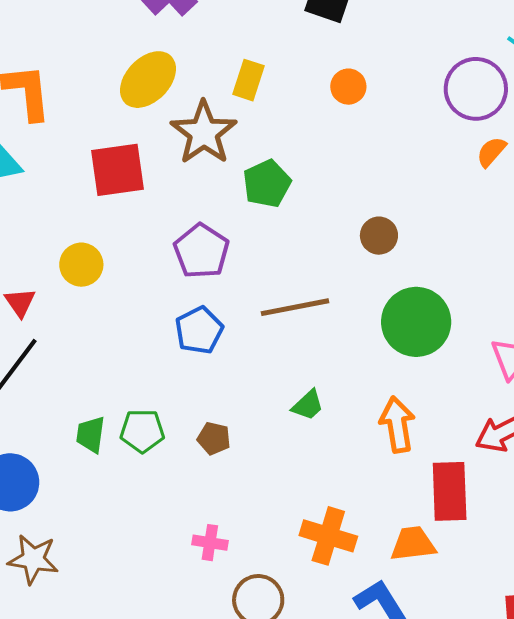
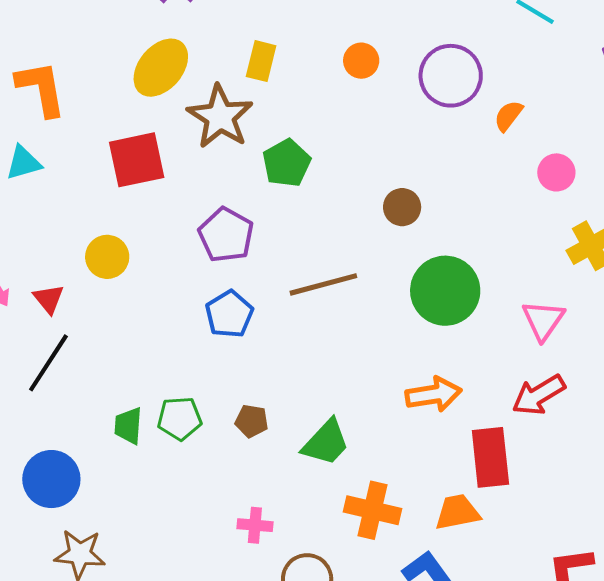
purple circle: (476, 89) -> (451, 76), moved
green trapezoid: (308, 405) -> (326, 443), moved, size x1.5
orange arrow: (397, 425) -> (434, 394), turned 94

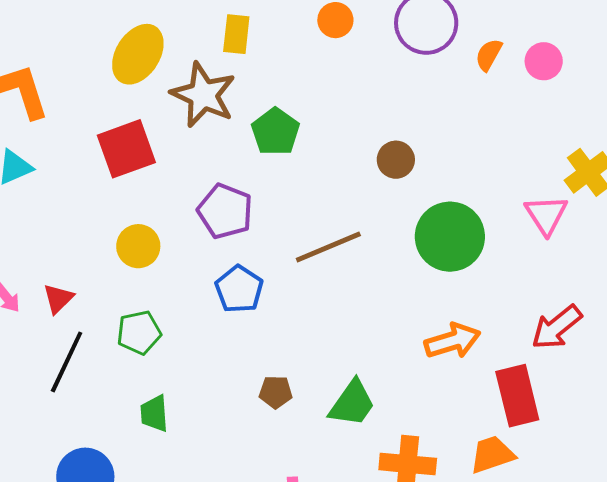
pink circle: (556, 172) -> (544, 61), moved
yellow circle: (107, 257) -> (138, 246), moved
red triangle: (49, 299) -> (58, 299), turned 32
pink triangle: (543, 320) -> (546, 215), moved
green pentagon: (180, 418) -> (139, 333), moved

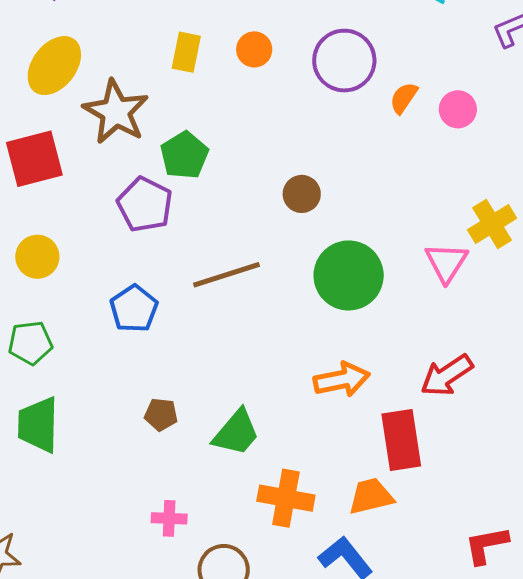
yellow rectangle: (236, 34) -> (186, 52), moved
purple pentagon: (225, 211) -> (145, 205), moved
green trapezoid: (154, 413) -> (38, 425), size x1.5

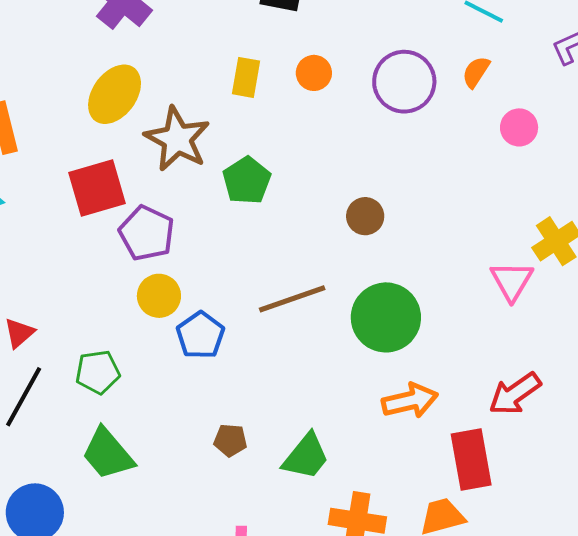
orange semicircle: (404, 98) -> (476, 72), moved
purple pentagon: (145, 205) -> (147, 233), moved
yellow circle: (37, 257) -> (159, 296), moved
green circle: (349, 275) -> (386, 317), moved
green trapezoid: (38, 425) -> (108, 454), turned -40

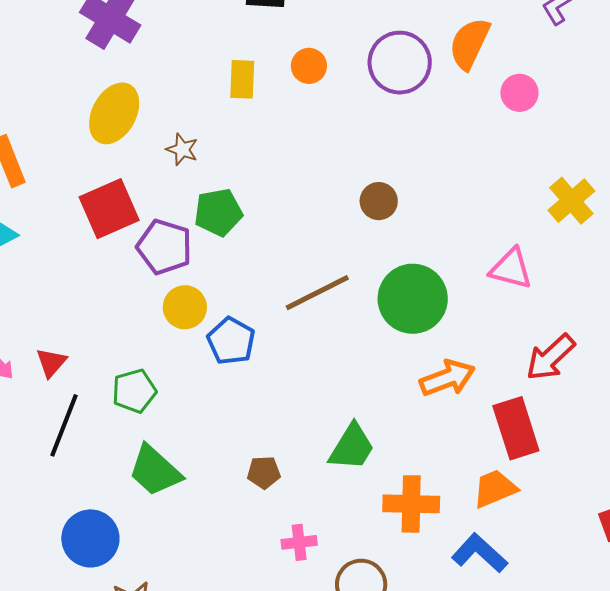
orange semicircle: (476, 72) -> (469, 44), size x1.6
brown star: (177, 139) -> (182, 149), size x0.5
green pentagon: (247, 180) -> (218, 212), moved, turned 30
pink triangle: (512, 281) -> (511, 269), moved, turned -39
brown pentagon: (230, 440) -> (264, 472), moved

